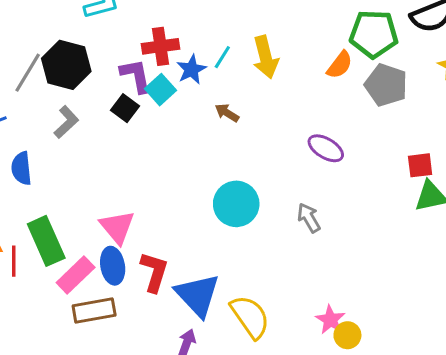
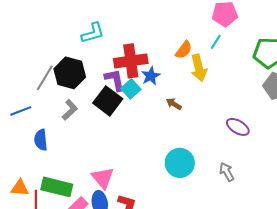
red cross: (160, 46) -> (131, 61), size x1.4
cyan line: (222, 57) -> (216, 42), moved
orange semicircle: (340, 65) -> (184, 50), moved
black square: (125, 108) -> (108, 101), size x1.6
green rectangle: (46, 241) -> (57, 187), turned -52

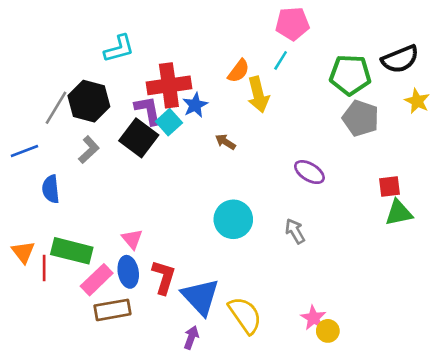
pink triangle: (103, 178) -> (132, 239), size x0.7
orange triangle: (20, 188) -> (23, 252), turned 48

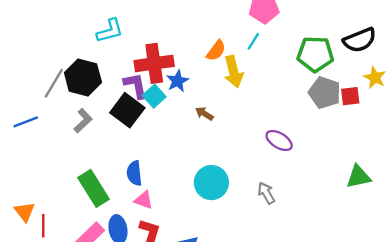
red square: (390, 186) -> (350, 96), moved
blue semicircle: (51, 189) -> (134, 173), moved
pink triangle: (132, 239) -> (144, 200), moved, turned -30
green rectangle: (72, 251) -> (93, 188), moved, turned 44

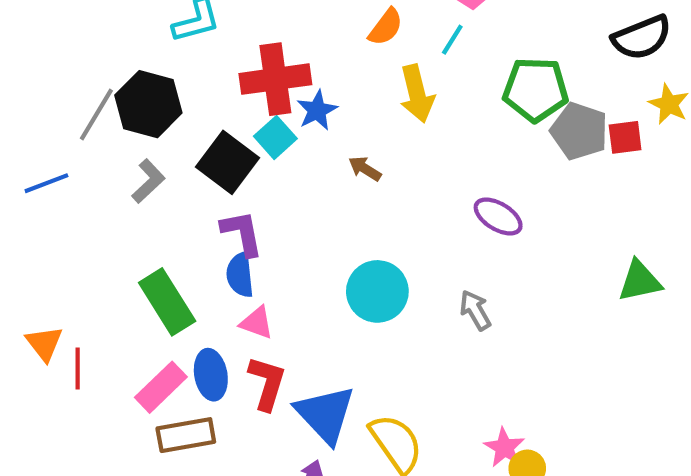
orange semicircle: (216, 51) -> (386, 27), moved
green pentagon: (315, 54) -> (536, 90), moved
purple L-shape: (135, 86) -> (242, 233), moved

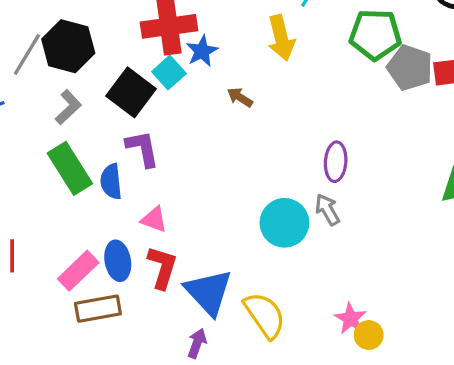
purple ellipse: (498, 216) -> (336, 162), moved, turned 63
blue semicircle: (240, 275) -> (111, 182), moved
cyan circle: (377, 291) -> (284, 223), moved
green rectangle: (167, 302) -> (70, 168), moved

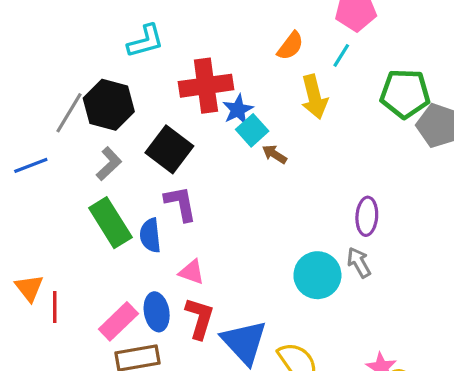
cyan square: (169, 73) -> (252, 130), moved

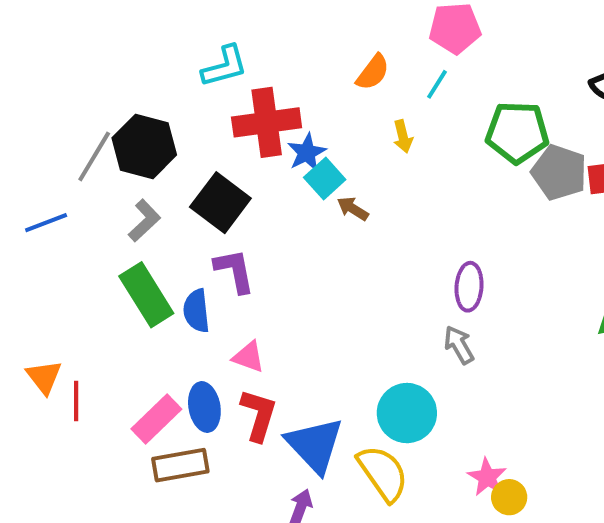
cyan L-shape: (145, 41) -> (224, 66), moved
yellow arrow: (314, 97) -> (403, 136), size x0.6
cyan circle: (317, 275) -> (407, 413), moved

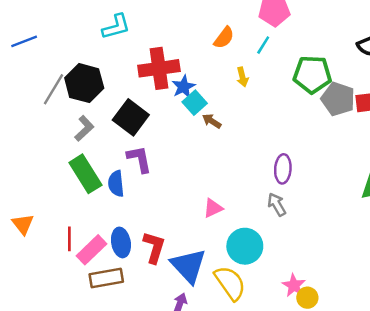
cyan L-shape: (224, 66) -> (116, 27), moved
blue line: (46, 223) -> (24, 41), moved
pink triangle: (249, 357) -> (213, 208), moved, turned -45
red line: (76, 401) -> (69, 239), moved

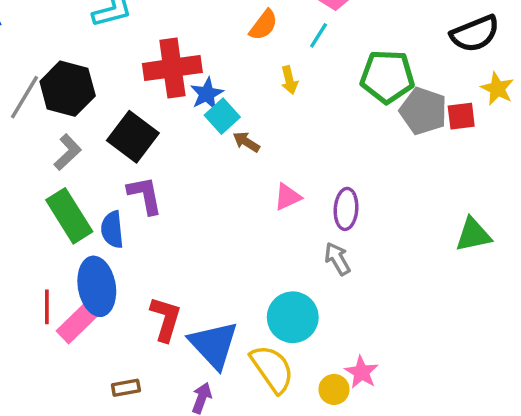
pink triangle: (213, 208) -> (288, 197), moved
blue ellipse: (121, 242) -> (97, 286), moved, size x1.4
brown rectangle: (106, 278) -> (126, 388), moved, size x0.6
yellow circle: (307, 298) -> (334, 389), moved

